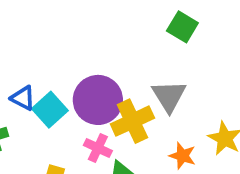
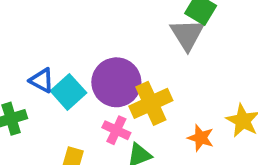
gray triangle: (169, 96) -> (187, 34), moved

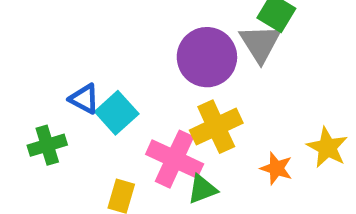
purple circle: (116, 82) -> (207, 57), moved
pink cross: (116, 130) -> (175, 159), size x1.6

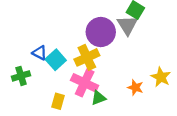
yellow cross: (216, 127) -> (87, 57), moved

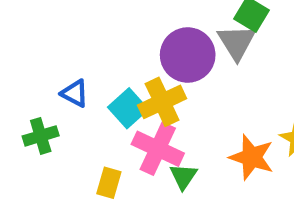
cyan square: (56, 60) -> (128, 108), moved
orange star: (135, 87) -> (252, 157), size x1.5
green triangle: (98, 98) -> (183, 176), turned -35

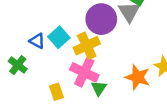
cyan square: (128, 108) -> (59, 37), moved
green cross: (41, 136) -> (18, 65), turned -36
yellow rectangle: (109, 183) -> (56, 92), turned -35

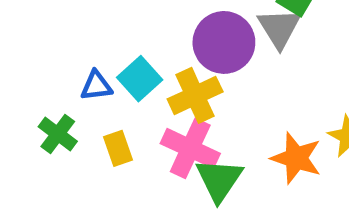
blue triangle: (37, 41) -> (96, 86), turned -35
green triangle: (99, 88) -> (219, 180), size x1.5
yellow rectangle: (56, 92) -> (118, 148), moved

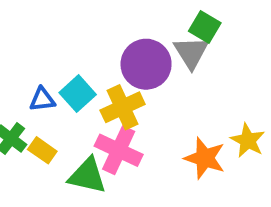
yellow rectangle: (118, 148) -> (42, 150), moved, turned -36
green triangle: (219, 180) -> (87, 176), moved, turned -51

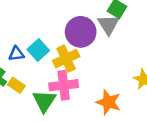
pink cross: (119, 150) -> (64, 85), turned -32
orange star: (205, 158) -> (108, 102), moved
green triangle: (87, 176) -> (44, 101), turned 50

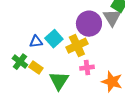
pink cross: (64, 85) -> (87, 68), moved, size x0.6

